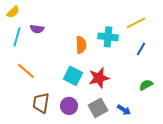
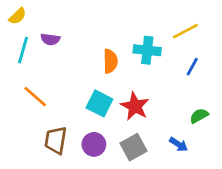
red star: (99, 78) -> (135, 106), turned -30
blue arrow: (124, 110) -> (179, 144), moved

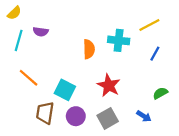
cyan square: (99, 103) -> (65, 90), moved

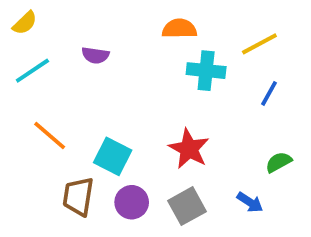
purple semicircle: (41, 32) -> (95, 55), moved
cyan line: (19, 40) -> (32, 71), turned 40
orange semicircle: (89, 49) -> (179, 29), moved, turned -90

